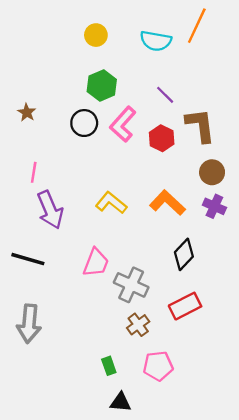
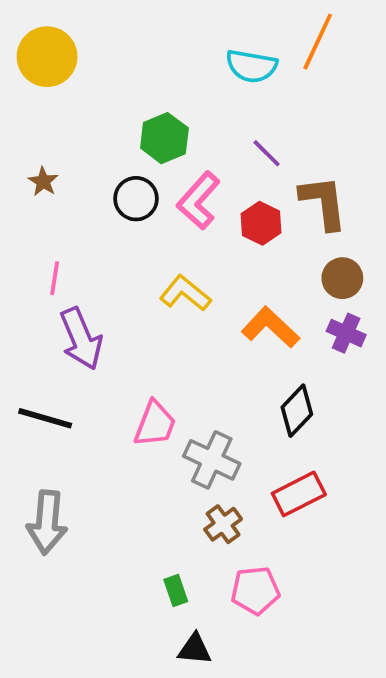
yellow circle: (96, 35) -> (47, 57), moved, size x1.6
yellow L-shape: (111, 203) -> (185, 293), moved

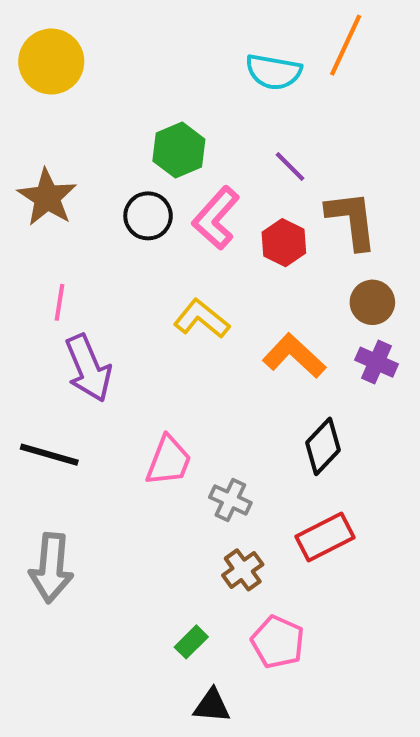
brown star: (43, 182) -> (47, 197), size x1.8
gray cross: (212, 460) -> (230, 500), size x0.7
green rectangle: (176, 590) -> (191, 642), turned 64
pink pentagon: (255, 590) -> (278, 642), turned 30

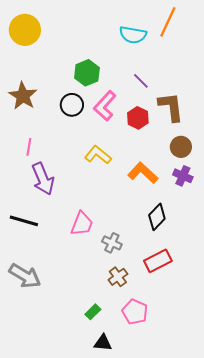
gray arrow: (51, 568) -> (25, 276), turned -64

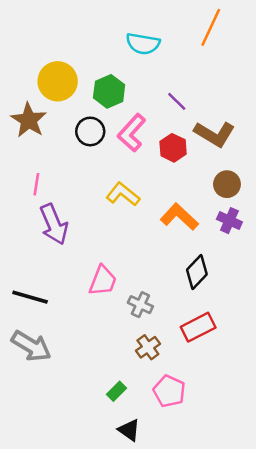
yellow circle: (25, 30) -> (58, 81), moved
cyan semicircle: (133, 35) -> (143, 44), moved
brown L-shape: (171, 107) -> (214, 134), turned 128
black line: (24, 221) -> (30, 297), moved
black triangle: (103, 343) -> (129, 430), turned 30

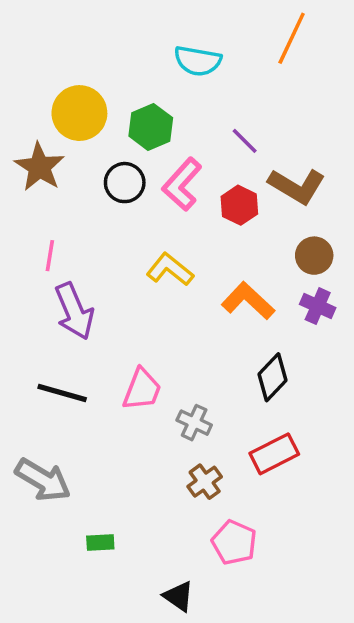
black line: (30, 297) -> (62, 393), moved
green rectangle: (117, 391) -> (100, 542), moved, turned 42

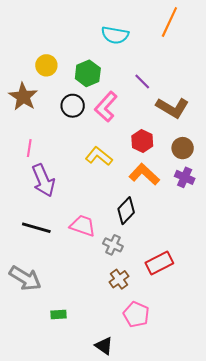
yellow circle: (79, 113) -> (46, 65), size x0.7
red hexagon: (239, 205) -> (142, 141), moved
black diamond: (272, 377) -> (126, 211), moved
pink trapezoid: (142, 389) -> (83, 226), turned -92

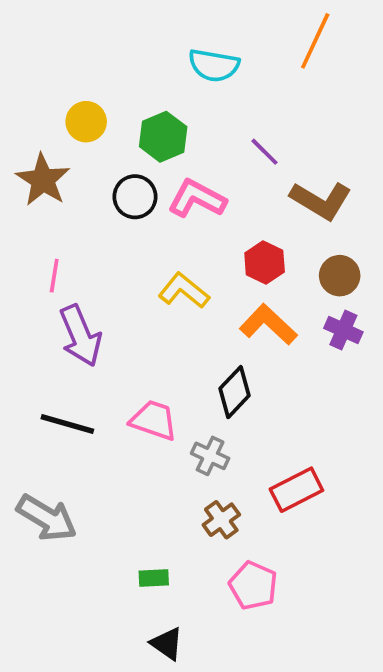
pink L-shape: (106, 107) -> (197, 199), turned 76
green rectangle: (59, 315) -> (154, 578), moved
black triangle: (104, 346) -> (167, 644), moved

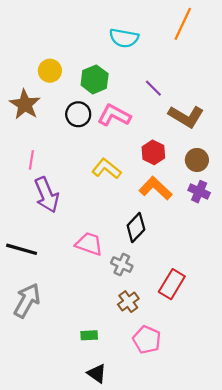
black line: (67, 424) -> (22, 249), moved
red rectangle: (296, 490) -> (172, 284), turned -32
gray arrow: (47, 518) -> (27, 300), turned -92

